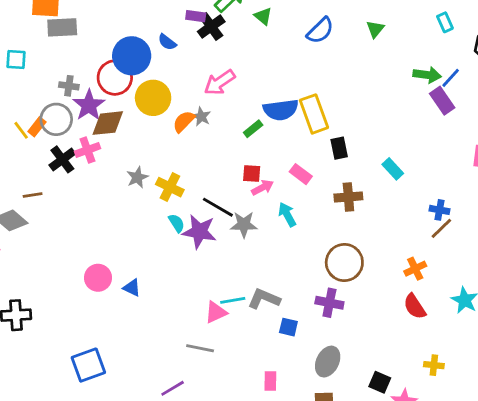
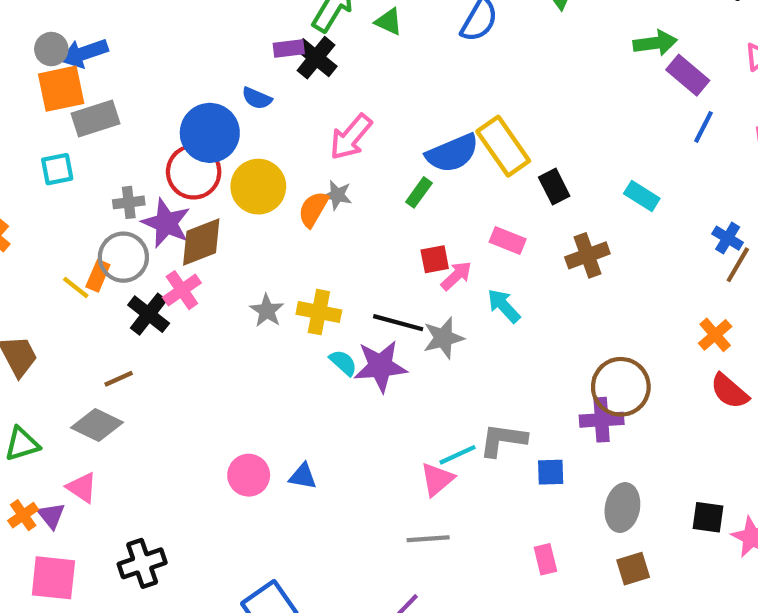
cyan square: (16, 59) -> (57, 169), moved
blue line: (451, 78) -> (704, 127), moved
blue cross: (439, 210) -> (728, 238), turned 36
brown circle: (344, 262) -> (621, 387), moved

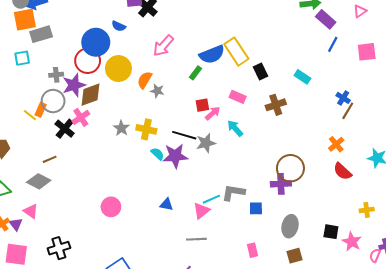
gray star: (337, 195) -> (157, 91), moved
purple star: (166, 223) -> (74, 85), turned 30
blue triangle: (303, 476) -> (167, 204), moved

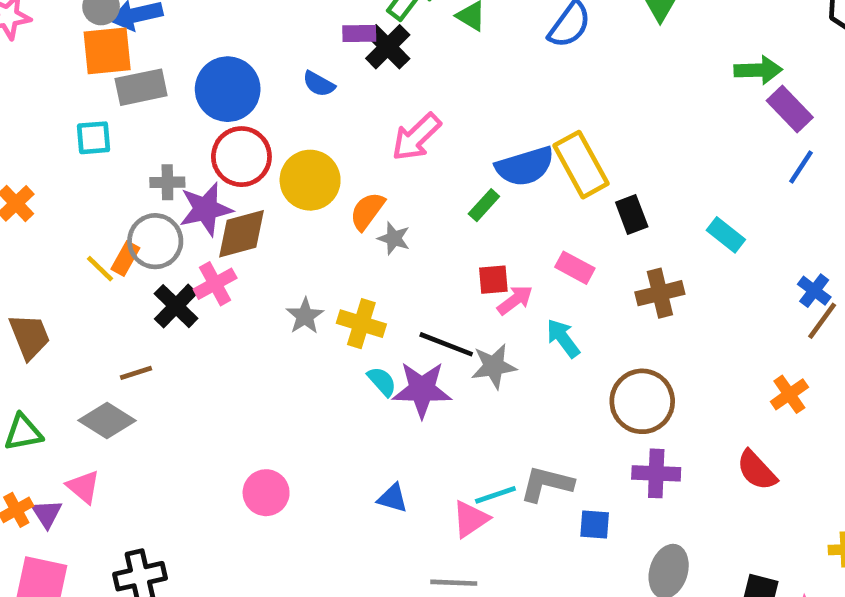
blue circle: (96, 42) -> (228, 89), moved
brown circle: (290, 168) -> (642, 401), moved
red semicircle: (342, 171) -> (757, 470), moved

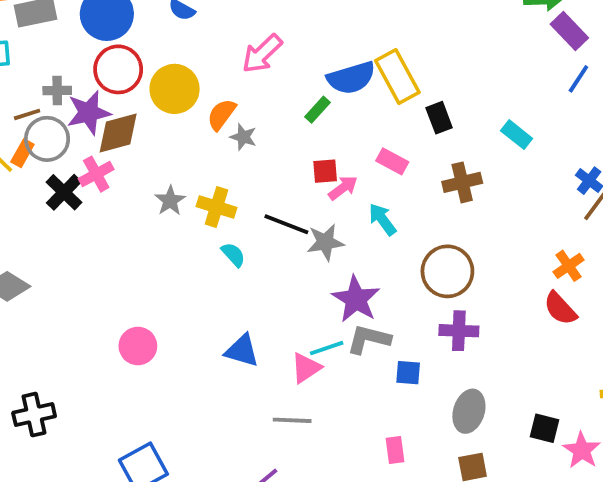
brown line: (136, 373) -> (27, 114), moved
purple star: (422, 390) -> (356, 299), moved, turned 30
red semicircle: (757, 470) -> (560, 308), moved
blue triangle: (393, 498) -> (242, 351), size x1.4

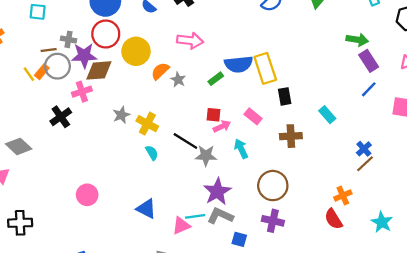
pink arrow: (262, 54) -> (190, 41), turned -140
gray star: (243, 137) -> (178, 80), moved
black cross: (64, 192) -> (61, 117), moved

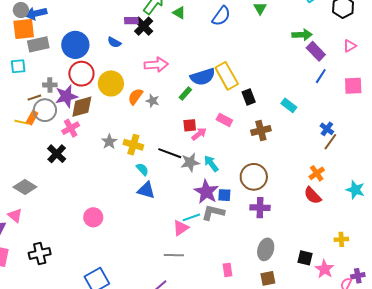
yellow line: (29, 74) -> (21, 122), turned -32
cyan arrow: (241, 149) -> (211, 164), moved
blue triangle: (146, 209) -> (146, 190), moved
blue square: (239, 239) -> (224, 195), moved

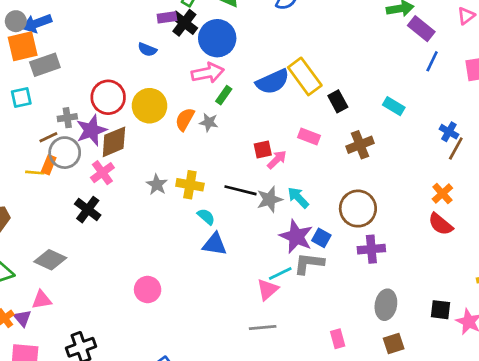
blue circle: (75, 45) -> (217, 38), moved
green rectangle: (185, 94) -> (224, 95), moved
blue square: (224, 195) -> (321, 238), turned 32
pink triangle: (15, 215) -> (42, 300), turned -42

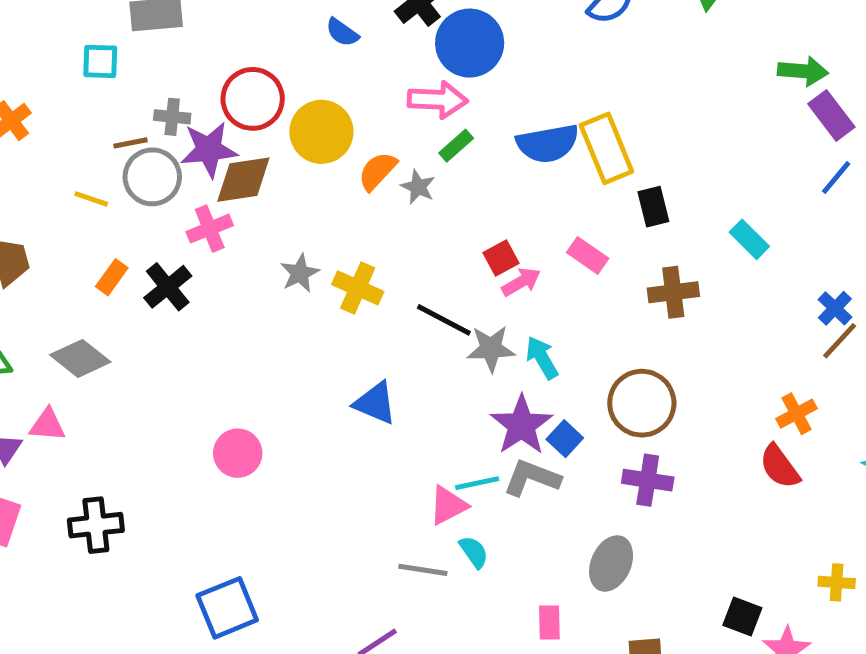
red square: (263, 149) -> (501, 258), turned -30
orange rectangle: (49, 165) -> (112, 277), moved
cyan semicircle: (206, 217) -> (474, 552), moved
gray ellipse: (386, 305) -> (611, 563), moved

